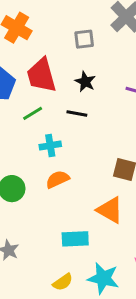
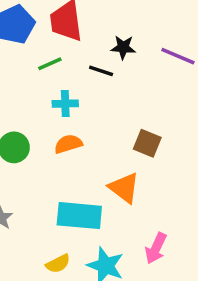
black star: (85, 82) -> (123, 47), moved, turned -30
cyan rectangle: (75, 239) -> (79, 216), size x1.4

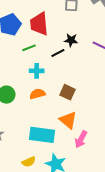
black line: (101, 71) -> (58, 53), turned -48
brown square: (147, 143) -> (67, 92), moved
pink arrow: (156, 248) -> (81, 139), moved

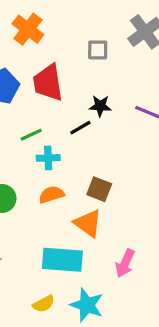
green line: (29, 48) -> (31, 135), moved
orange triangle: (68, 120) -> (88, 223), moved

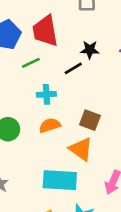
green line: (31, 135) -> (31, 63), moved

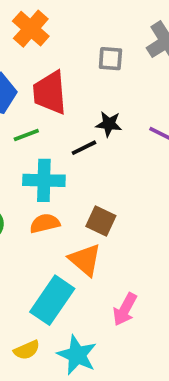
cyan cross: (46, 94) -> (44, 180), size x1.5
cyan rectangle: (60, 180) -> (52, 300), turned -64

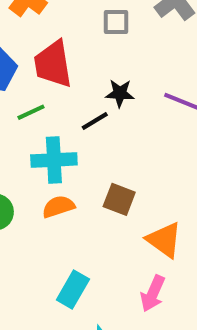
orange triangle: (85, 260) -> (164, 240), moved
cyan rectangle: (52, 300) -> (73, 290), size x0.7

